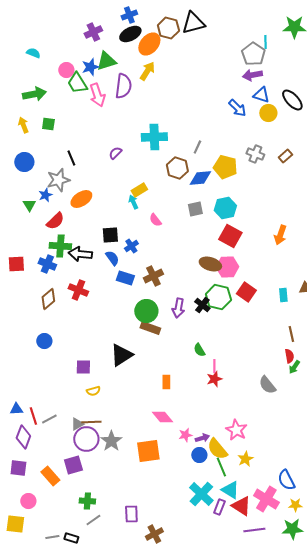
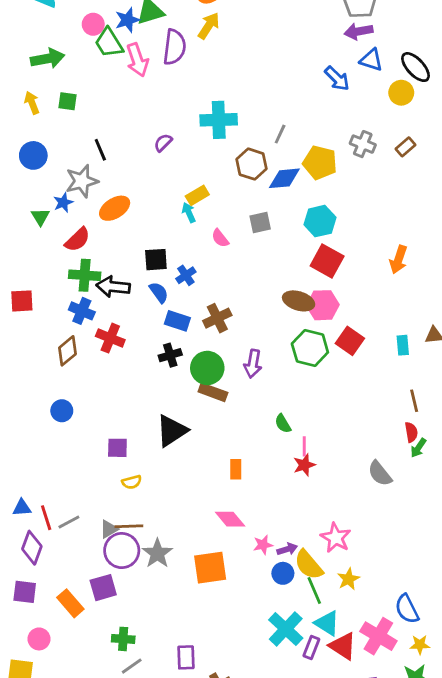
yellow circle: (268, 113) -> (401, 93), moved
gray square: (195, 209) -> (260, 222), moved
blue cross: (47, 264) -> (82, 311), moved
black cross: (202, 305) -> (170, 355), moved, turned 35

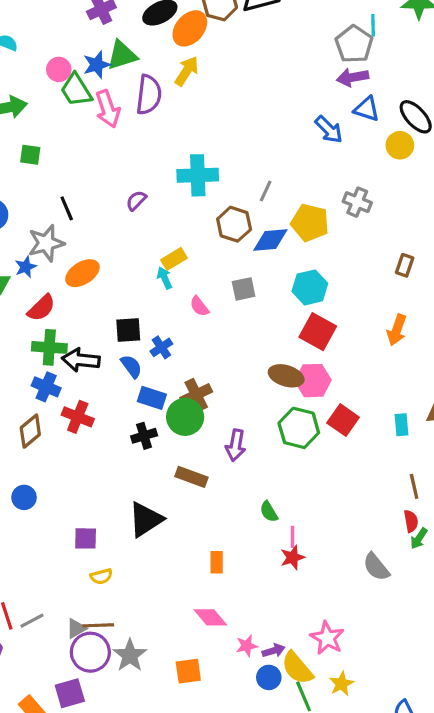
brown rectangle: (406, 147) -> (405, 265), moved, turned -30
green circle: (207, 368) -> (185, 417), moved
orange square: (210, 568) -> (188, 671), size x0.7

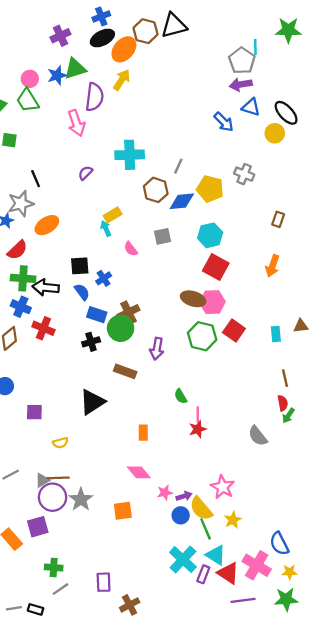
green trapezoid: (76, 90) -> (28, 100), moved
pink arrow: (108, 109) -> (76, 123), moved
purple square: (86, 538) -> (34, 412), moved

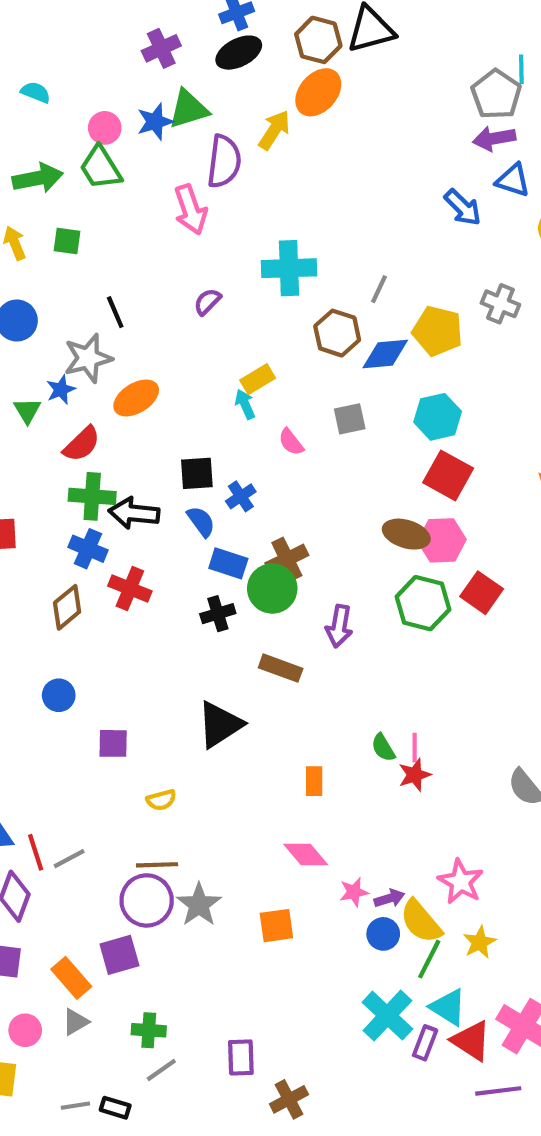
orange ellipse: (124, 49) -> (318, 92), moved
green semicircle: (181, 396) -> (383, 748), moved
gray triangle: (42, 480) -> (75, 1022), moved
green line: (206, 529) -> (429, 959), turned 50

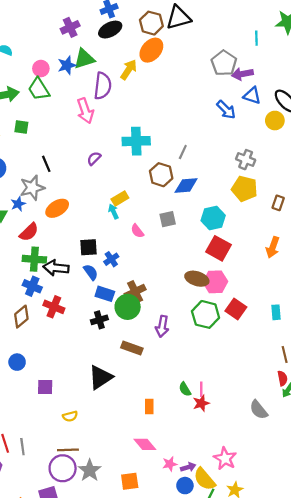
gray pentagon: (496, 94) -> (224, 63), moved
yellow pentagon: (438, 331) -> (245, 189), moved
gray line: (69, 859) -> (22, 447), turned -70

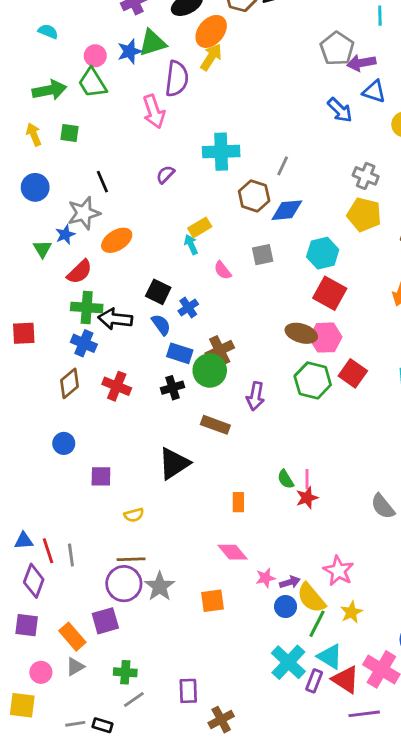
orange ellipse: (151, 50) -> (211, 31), moved
black square: (89, 247) -> (158, 292), turned 30
red cross: (54, 307) -> (117, 386), moved

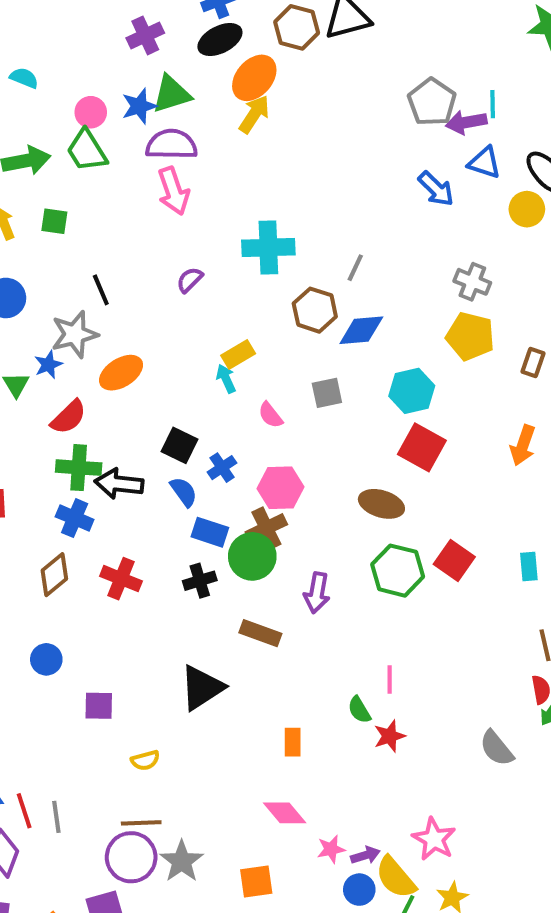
cyan line: (380, 16) -> (493, 104), moved
purple semicircle: (177, 79) -> (171, 145), moved, turned -96
pink hexagon: (326, 338) -> (281, 488), moved
pink line: (307, 479) -> (390, 680), moved

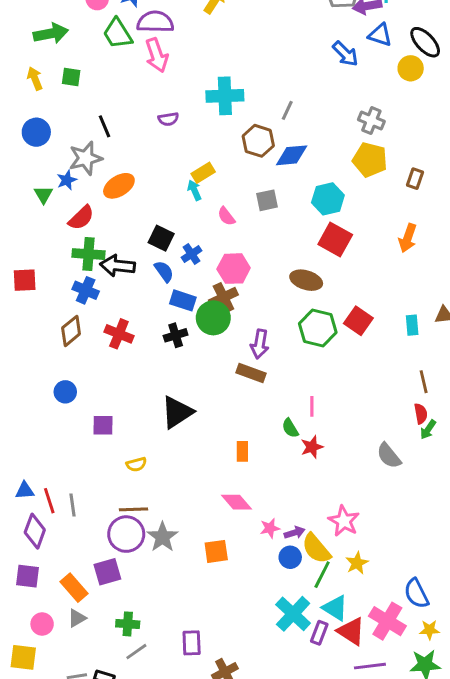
green trapezoid: (87, 151) -> (118, 33), moved
purple semicircle: (190, 280) -> (168, 119), turned -144
brown rectangle: (260, 633) -> (251, 373), moved

